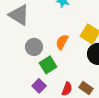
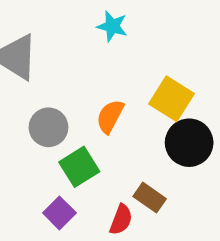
brown rectangle: (86, 88) -> (150, 198), moved

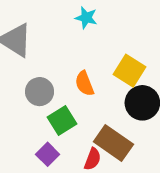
orange semicircle: (110, 116) -> (85, 84), turned -50
brown rectangle: (150, 198) -> (113, 143), size x1.6

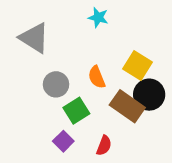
brown rectangle: (113, 143) -> (127, 106), moved

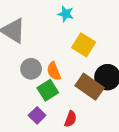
yellow square: (137, 65) -> (84, 45), moved
orange semicircle: (97, 77) -> (54, 71), moved

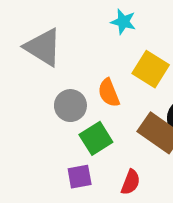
orange semicircle: (54, 71) -> (109, 93), moved
purple square: (37, 115) -> (80, 177), turned 35

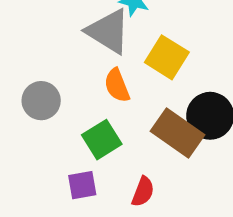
gray triangle: (43, 47) -> (108, 31), moved
gray circle: (70, 106) -> (41, 101), moved

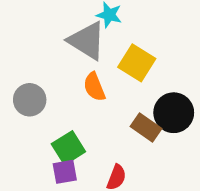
brown rectangle: (178, 133) -> (146, 127), size x0.7
green square: (102, 140) -> (68, 148), moved

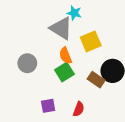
yellow square: (137, 63) -> (91, 41), turned 35
green square: (68, 148) -> (64, 72), moved

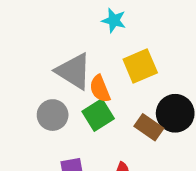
gray triangle: (61, 28) -> (74, 71), moved
gray circle: (27, 63) -> (53, 115), moved

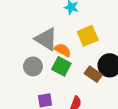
orange semicircle: (100, 89) -> (63, 50), turned 140
green square: (98, 115) -> (61, 66), turned -30

